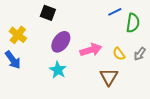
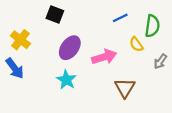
blue line: (115, 12) -> (120, 18), moved
yellow semicircle: (119, 54) -> (136, 44), moved

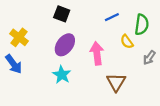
black square: (55, 14) -> (62, 14), moved
pink arrow: (104, 57) -> (97, 53), turned -80

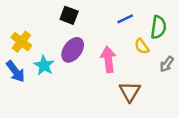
cyan star: (62, 75) -> (44, 65), moved

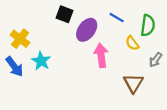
blue line: (125, 19) -> (117, 18), turned 56
purple ellipse: (73, 50) -> (87, 30), moved
brown triangle: (130, 92) -> (133, 83), moved

